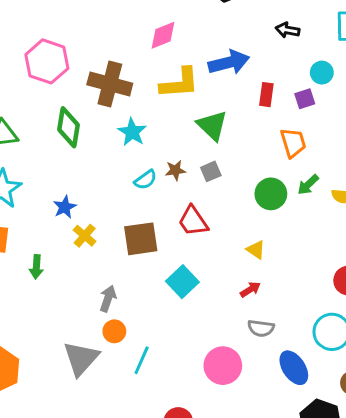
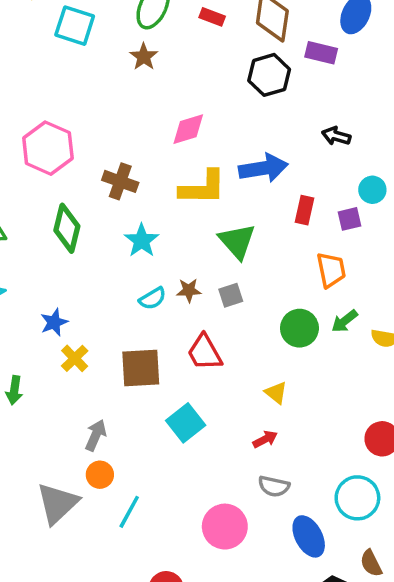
brown cross: (110, 84) -> (120, 181), size x0.7

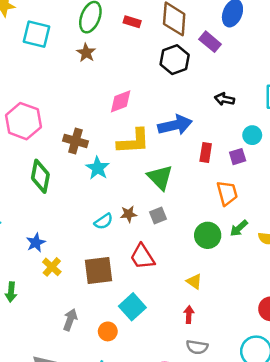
purple rectangle: (321, 53) -> (210, 42), turned 30
cyan star: (142, 241) -> (98, 168), moved
red arrow: (265, 439) -> (189, 315), turned -56
orange circle: (100, 475) -> (108, 331), moved

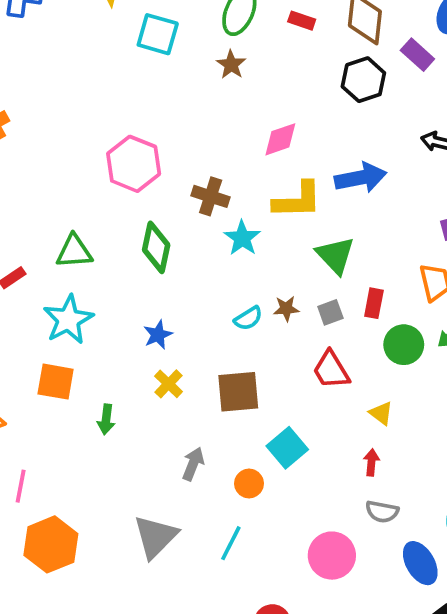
red rectangle: (206, 153) -> (374, 303), moved
blue star: (36, 243) -> (158, 335), moved
red trapezoid: (142, 257) -> (331, 370), moved

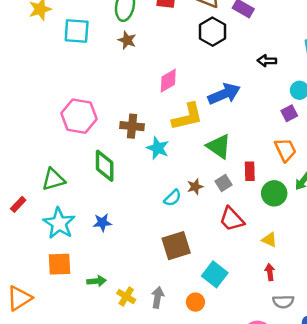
blue star: (158, 335) -> (102, 223), moved, turned 30
yellow cross: (169, 384) -> (126, 297), moved
green arrow: (106, 419) -> (97, 281), turned -90

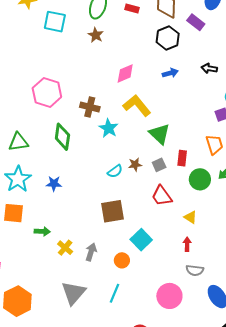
blue arrow: (224, 94) -> (170, 73), moved, size x0.6
yellow L-shape: (187, 117) -> (137, 106), turned -124

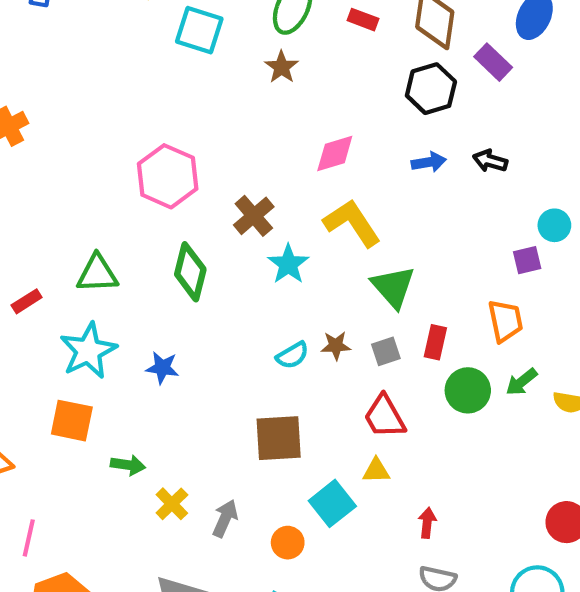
black arrow: (209, 68) -> (490, 161), moved
brown cross: (90, 107) -> (254, 216), turned 30
yellow triangle: (190, 217) -> (376, 471), moved, turned -40

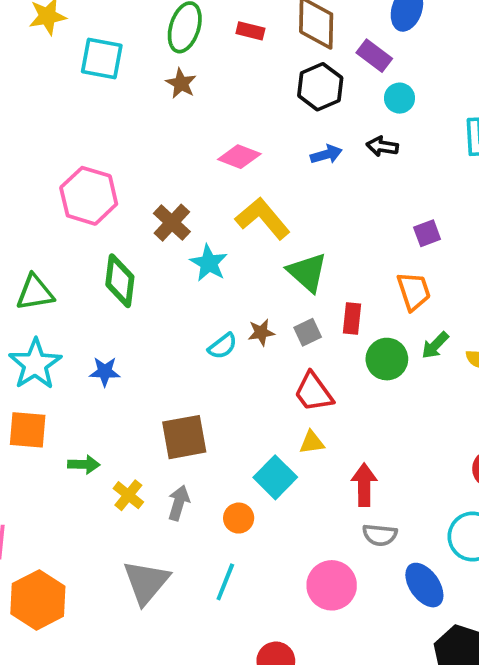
pink diamond: (335, 153) -> (239, 157), turned 45
cyan circle: (554, 225) -> (400, 98), moved
brown square: (279, 438) -> (184, 437), moved
red arrow: (427, 523) -> (364, 485), size x1.5

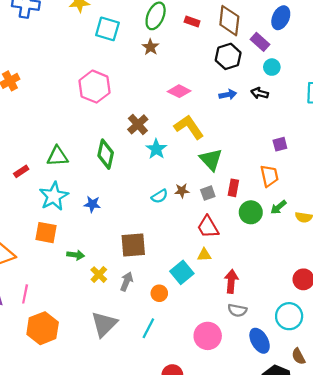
pink hexagon: (89, 196) -> (94, 87), moved

